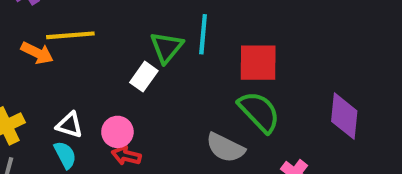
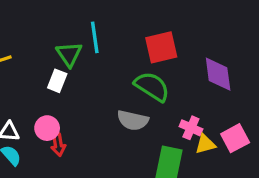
red square: (258, 63) -> (161, 47), moved
red arrow: (126, 156) -> (58, 145), turned -100

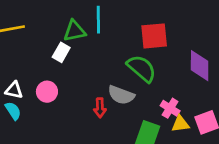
green triangle: (69, 54) -> (74, 31), turned 45
red arrow: (58, 145) -> (100, 108), moved

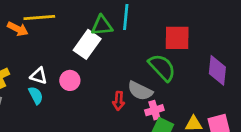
white rectangle: (61, 52) -> (87, 44), size x1.5
pink cross: (170, 108) -> (154, 110), moved, turned 36

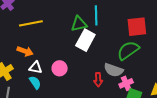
orange arrow: (18, 29) -> (25, 51), moved
white rectangle: (87, 44) -> (85, 40), moved
green semicircle: (162, 68) -> (128, 50), turned -75

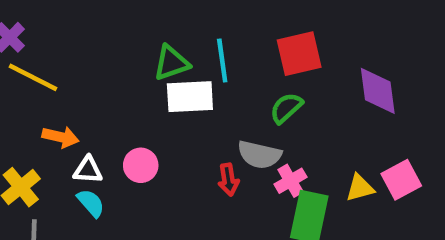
cyan line: (96, 15) -> (222, 60), moved
yellow line: (31, 23) -> (33, 77), moved, turned 45
white rectangle: (85, 40) -> (190, 97), turned 65
green semicircle: (128, 50) -> (286, 108), size x0.7

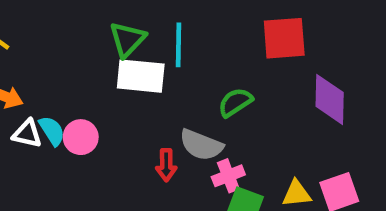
red square: (299, 54) -> (284, 38), moved
green triangle: (171, 63) -> (127, 39), turned -36
cyan semicircle: (91, 203) -> (52, 131), moved

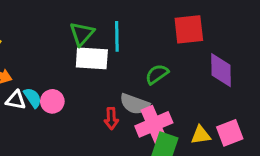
pink cross: (228, 176) -> (154, 124), size x1.6

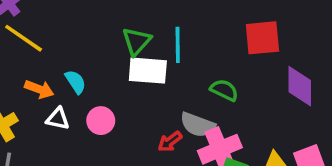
green semicircle: (157, 74) -> (224, 90), turned 60
cyan semicircle: (33, 98) -> (75, 82), moved
red arrow: (111, 118) -> (170, 142), turned 55

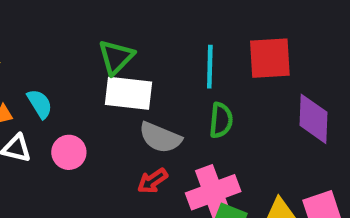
cyan line: (178, 45) -> (210, 67), moved
green semicircle: (224, 90) -> (221, 120), turned 68
gray semicircle: (198, 125) -> (160, 138), moved

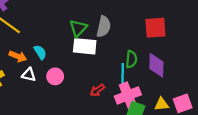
cyan line: (210, 67) -> (123, 74), moved
purple diamond: (313, 119) -> (156, 65), moved
gray semicircle: (160, 138) -> (104, 27), moved, turned -100

